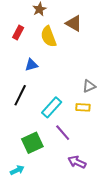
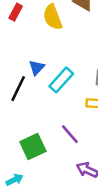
blue triangle: (31, 65) -> (37, 68), moved, turned -32
cyan rectangle: (52, 107) -> (61, 80), moved

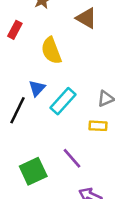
yellow semicircle: (53, 17) -> (51, 51), moved

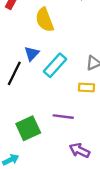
purple line: (72, 158) -> (63, 117), turned -42

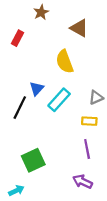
yellow semicircle: (45, 20) -> (65, 62), moved
purple line: (63, 117) -> (87, 149), moved, turned 72

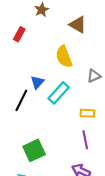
gray triangle: (96, 97) -> (94, 76), moved

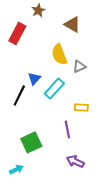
red rectangle: (19, 34) -> (17, 33), size x1.5
gray triangle: (94, 76) -> (79, 66), moved
purple line: (85, 140) -> (67, 129), moved

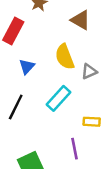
blue triangle: (34, 78) -> (27, 67), moved

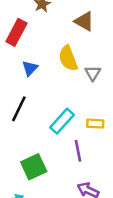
gray triangle: (89, 71) -> (93, 73), turned -35
cyan rectangle: (59, 98) -> (62, 121), moved

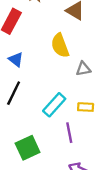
blue triangle: (30, 68) -> (16, 59), moved, turned -35
gray triangle: (93, 73) -> (83, 69), moved, turned 49

